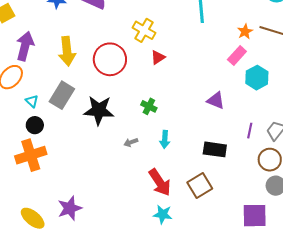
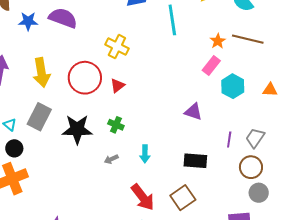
red triangle: (158, 57) -> (117, 86), moved
green cross: (149, 106) -> (116, 125), moved

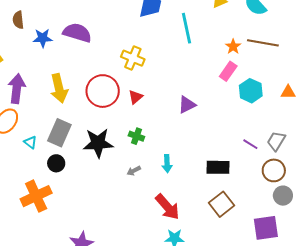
purple triangle: (193, 112) -> (187, 105), moved, turned -42
purple line: (229, 140) -> (250, 144), turned -63
black circle: (14, 148) -> (56, 163), moved
brown square: (183, 198) -> (222, 204), moved

